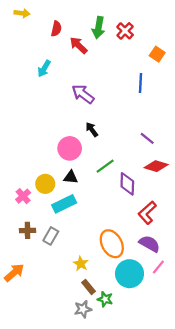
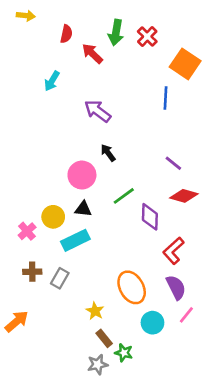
orange square: (157, 54) -> (185, 64), size x1.6
purple semicircle: (149, 244) -> (176, 287), turned 35
cyan circle: (129, 274) -> (152, 323), size x0.7

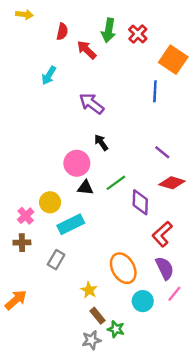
black triangle: (83, 209) -> (85, 188), moved
brown cross: (32, 272) -> (22, 243), moved

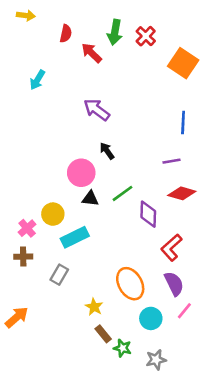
cyan arrow: (49, 75) -> (37, 80), moved
blue line: (155, 91) -> (183, 122), moved
purple line: (162, 152) -> (171, 161), turned -49
gray star: (91, 340) -> (156, 360), moved

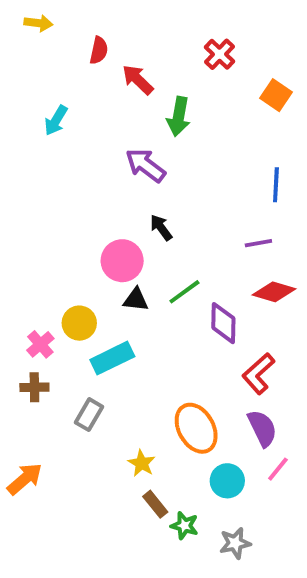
green arrow: (115, 32) -> (179, 117), moved
orange square: (183, 63) -> (276, 95), size x0.7

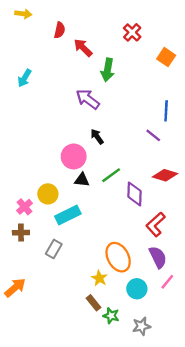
cyan arrow: (56, 120) -> (24, 78), moved
purple line: (258, 243) -> (153, 135), moved, turned 49
yellow star: (142, 463) -> (99, 278), moved

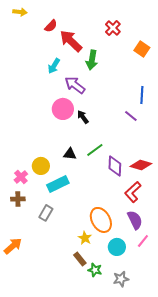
red semicircle: (60, 30) -> (51, 26), turned 32
red arrow: (83, 48) -> (71, 41), size x1.4
cyan arrow: (24, 78) -> (54, 66), moved
pink circle: (74, 156) -> (63, 109), moved
red diamond: (165, 175) -> (141, 165), moved

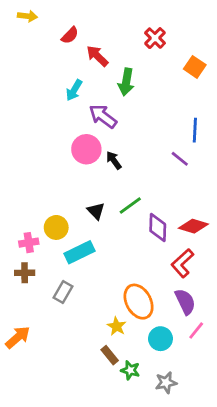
red arrow: (71, 41) -> (97, 56), size x0.7
black triangle: (70, 154) -> (96, 211), turned 40
pink cross: (21, 177) -> (29, 243), turned 32

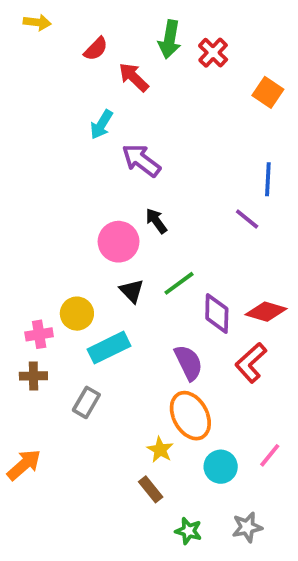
green arrow: (126, 82) -> (170, 39), moved
pink circle: (86, 149) -> (119, 242), moved
purple semicircle: (185, 302) -> (188, 363), moved
green star: (130, 370) -> (188, 531), moved
gray star: (166, 383) -> (247, 527), moved

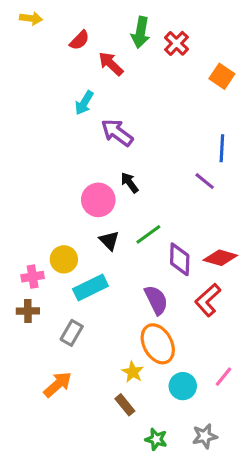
orange arrow: (24, 465) -> (58, 385), moved

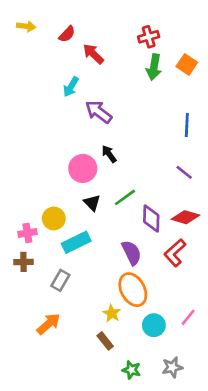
yellow arrow: (31, 18) -> (26, 26), moved
green arrow: (141, 32) -> (154, 67), moved
red cross: (177, 43) -> (149, 37), turned 30
purple line: (205, 181) -> (184, 172), moved

